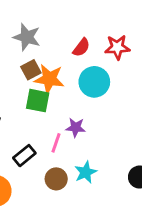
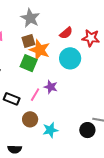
black rectangle: (24, 156) -> (12, 99), turned 49
cyan star: (86, 172) -> (50, 130), moved

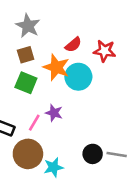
orange star: (40, 50) -> (56, 67), moved
brown circle: (30, 119) -> (28, 154), size x1.5
black circle: (87, 130) -> (93, 154), moved

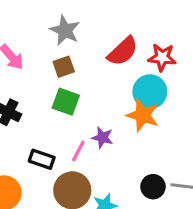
red semicircle: (73, 45) -> (123, 51), size x1.5
orange star: (56, 67) -> (143, 115), moved
cyan circle: (78, 77) -> (150, 92), moved

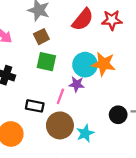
cyan circle: (150, 92) -> (85, 65), moved

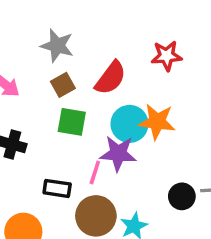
red semicircle: (83, 20) -> (111, 78), moved
purple star: (77, 84) -> (118, 153), size x1.5

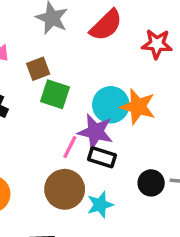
red semicircle: (111, 78) -> (106, 25), moved
brown square: (63, 85) -> (38, 69), moved
black rectangle: (57, 188) -> (102, 157), moved

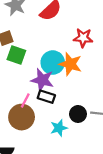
red star: (157, 44) -> (83, 38), moved
pink line: (70, 147) -> (25, 101), moved
cyan star: (100, 205) -> (59, 128), moved

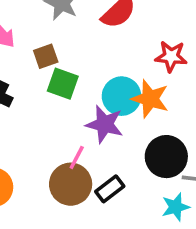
black rectangle: (46, 97) -> (110, 189), moved, turned -56
black circle: (78, 114) -> (166, 157), moved, size x1.5
cyan star: (59, 128) -> (176, 207), moved

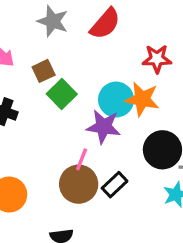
green square: (63, 84) -> (62, 94), turned 32

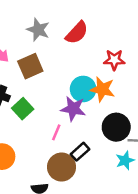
brown square: (44, 71) -> (30, 66), size x1.5
green square: (62, 94) -> (23, 109), moved
brown circle: (79, 184) -> (62, 167), moved

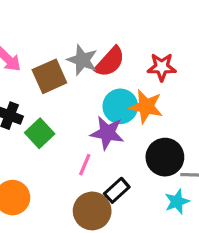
gray star: (38, 30) -> (82, 60), moved
red semicircle: (77, 33) -> (110, 62), moved

